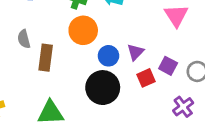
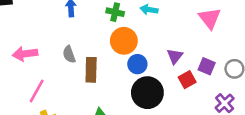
blue circle: (108, 56) -> (137, 64), moved

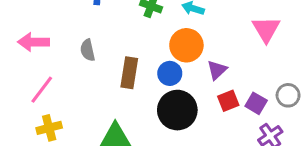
orange circle: (124, 41) -> (186, 45), moved
purple square: (207, 66) -> (256, 103), moved
brown rectangle: (91, 70) -> (129, 73), moved

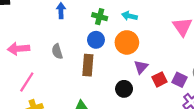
purple triangle: (217, 70) -> (141, 67), moved
blue circle: (170, 73) -> (96, 40), moved
black circle: (177, 110) -> (124, 89), size x0.6

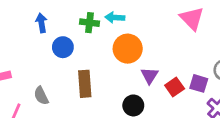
cyan arrow: (129, 16) -> (115, 18), moved
blue circle: (96, 40) -> (63, 47), moved
gray semicircle: (57, 51) -> (41, 96), moved

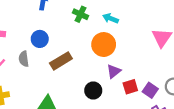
cyan arrow: (115, 18) -> (111, 18), moved
blue circle: (63, 47) -> (40, 39), moved
brown rectangle: (85, 84) -> (61, 61), turned 45

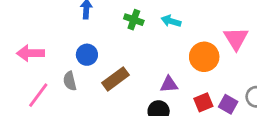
orange circle: (104, 45) -> (204, 57), moved
purple triangle: (114, 71) -> (169, 84), moved, turned 40

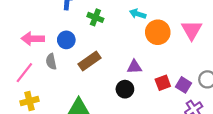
green cross: (134, 20) -> (95, 17), moved
pink arrow: (30, 53) -> (33, 39), moved
orange circle: (204, 57) -> (158, 32), moved

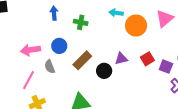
pink triangle: (192, 30) -> (165, 18), turned 30
red square: (163, 83) -> (147, 59), moved
black circle: (125, 89) -> (104, 71), moved

